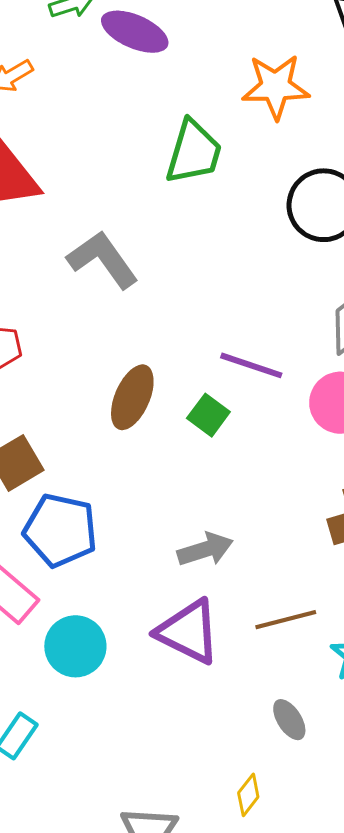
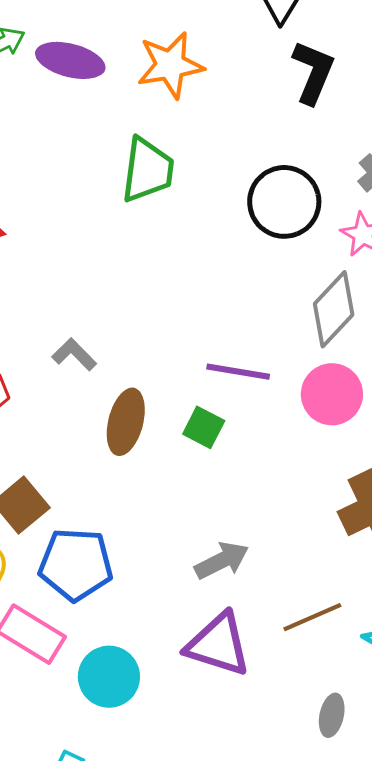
orange star: (276, 87) -> (170, 65), moved
gray L-shape: (103, 259) -> (74, 354), moved, size x0.6
gray ellipse: (289, 720) -> (332, 715), turned 54

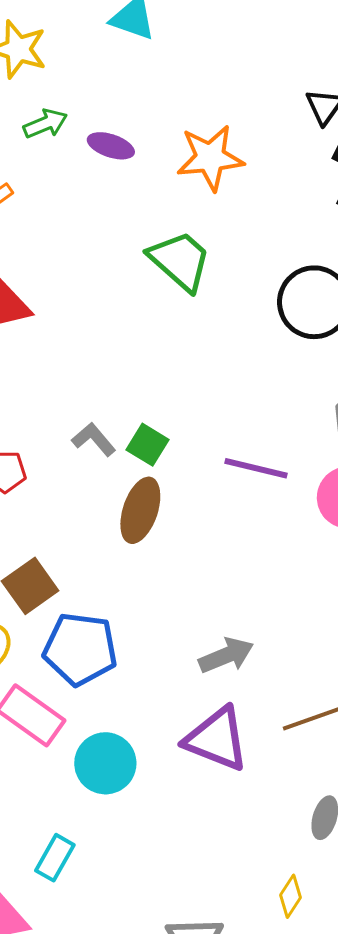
purple ellipse: (70, 60) -> (111, 146), size x0.7
green trapezoid: (147, 170) -> (180, 261), turned -60
green square: (204, 427) -> (147, 445), moved

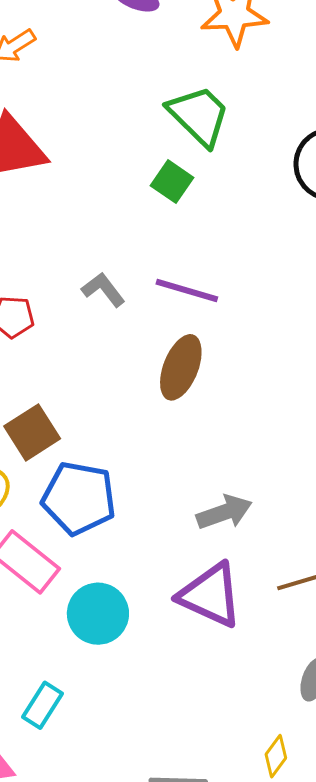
green square: (147, 445) -> (172, 182), moved
purple line: (256, 468) -> (187, 290), moved
brown ellipse: (140, 510) -> (181, 367), moved

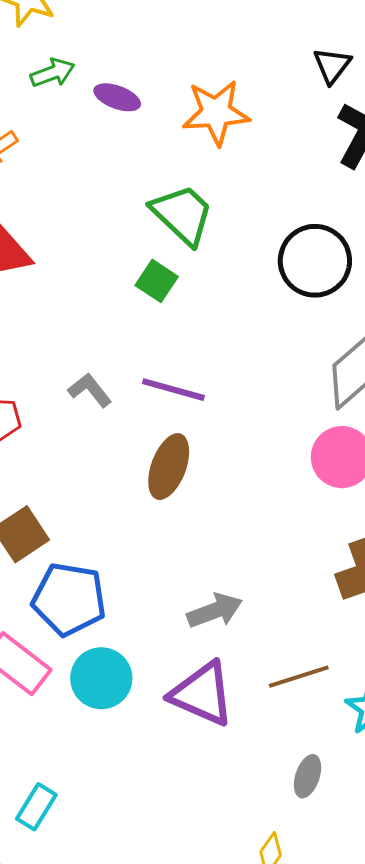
cyan circle: (98, 614) -> (101, 678), moved

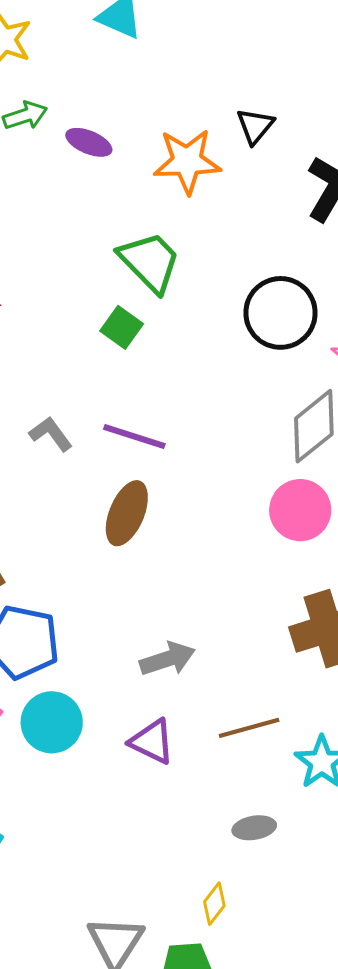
black triangle: (332, 65) -> (255, 126), moved
purple triangle: (202, 694) -> (152, 742), size x0.7
gray ellipse: (308, 776) -> (254, 828), turned 60

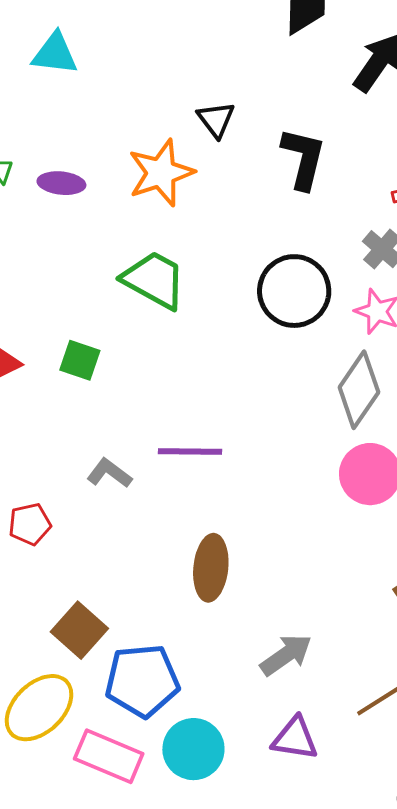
green square: (122, 327) -> (80, 360), moved
brown ellipse: (127, 513) -> (211, 568), moved

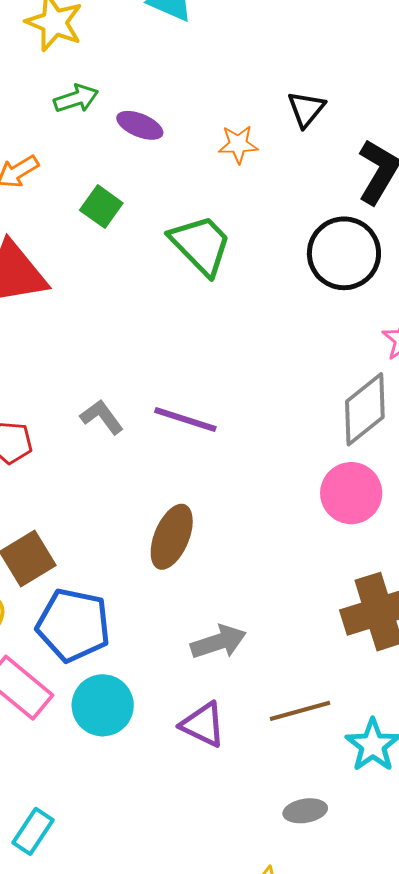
orange star: (161, 173) -> (238, 144), size x0.6
black circle: (294, 291) -> (344, 253), moved
green square: (80, 360) -> (101, 207), moved

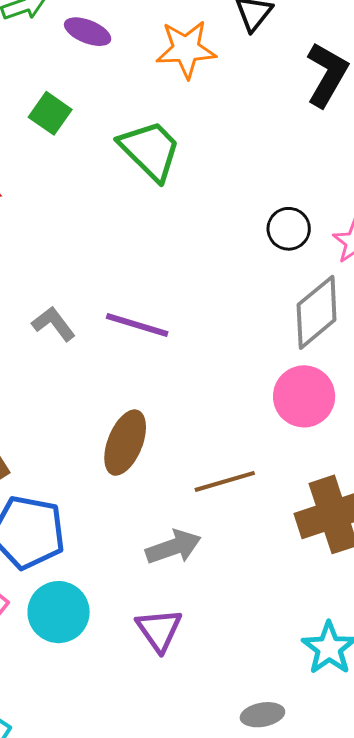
orange star: (238, 144) -> (186, 49), size x1.5
black circle: (344, 253) -> (289, 229), moved, size x0.6
brown line: (300, 711) -> (225, 481), moved
purple triangle: (203, 725) -> (159, 630), turned 30

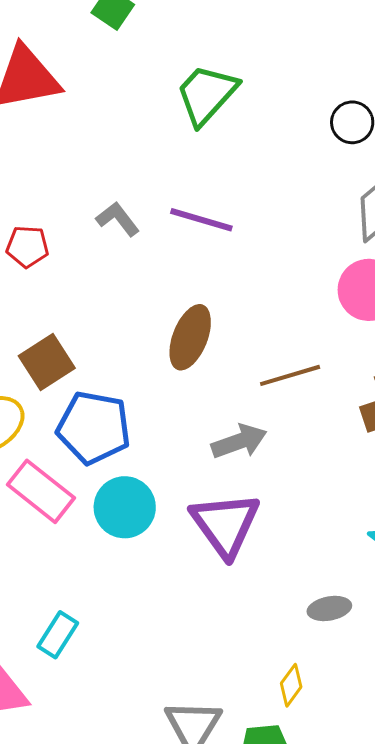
green trapezoid: (150, 150) -> (207, 94), moved, turned -92
purple triangle: (159, 630) -> (225, 524), size x1.5

